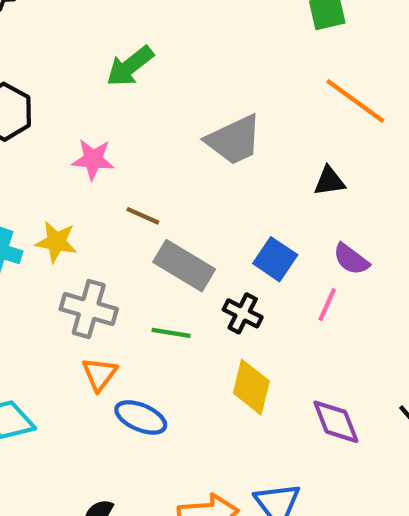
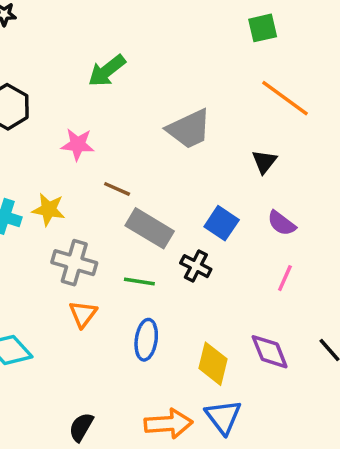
black triangle: (329, 181) -> (264, 162), turned -44
pink line: (327, 305) -> (285, 278), moved
yellow diamond: (251, 387) -> (213, 364), moved
blue ellipse: (141, 417) -> (146, 340), moved, turned 75

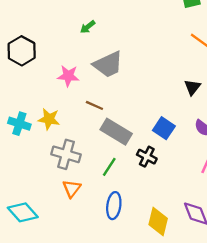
green arrow: (107, 71) -> (88, 27), size x0.6
gray trapezoid: (189, 129) -> (108, 64), moved
green line: (139, 281) -> (109, 167), turned -66

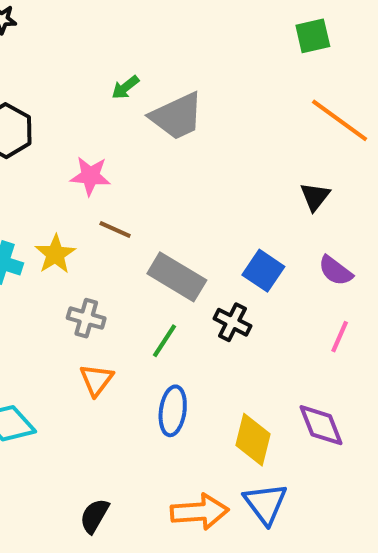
gray trapezoid: (108, 64) -> (177, 116), moved
brown line: (94, 105) -> (115, 230), moved
yellow star: (49, 119) -> (55, 254), turned 30
gray cross: (66, 154) -> (86, 318), size x0.7

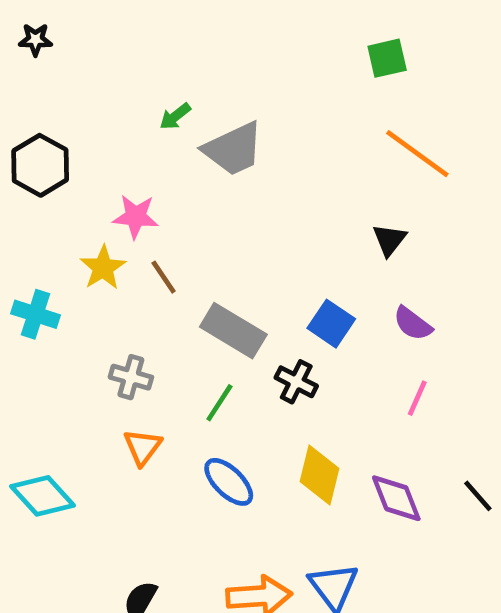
brown line: (115, 230) -> (164, 277), turned 32
yellow star: (55, 254) -> (103, 268), moved
blue ellipse: (173, 411) -> (229, 482), turned -54
yellow diamond: (253, 440) -> (320, 475), moved

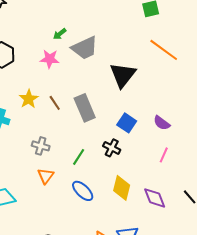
pink star: (136, 217) -> (50, 59), moved
black triangle: (389, 240) -> (123, 75), moved, size x1.8
gray rectangle: (233, 331) -> (85, 108), moved, turned 36

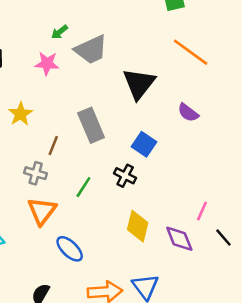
brown line: (55, 103) -> (53, 145), moved, turned 56
purple semicircle: (162, 123) -> (188, 113), moved
pink line: (164, 155) -> (202, 211), moved
orange triangle: (46, 176) -> (42, 211), size x1.4
blue ellipse: (83, 191) -> (70, 249), moved

